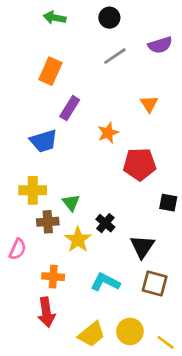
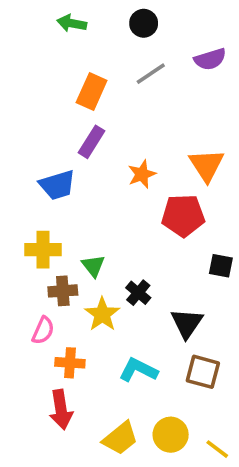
orange rectangle: (50, 71) -> (92, 92), moved
orange triangle: (149, 104) -> (207, 165), moved, size x1.5
pink semicircle: (18, 249) -> (43, 330), moved

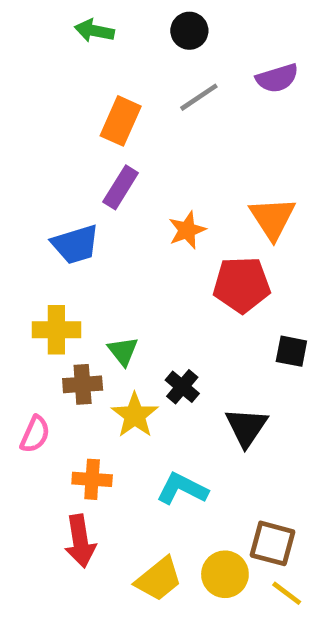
pink semicircle: (43, 330) -> (35, 434), moved
brown square: (203, 372) -> (272, 543), moved

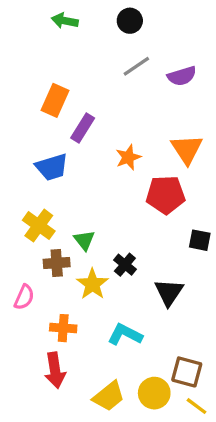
purple semicircle: (277, 78) -> (182, 76), moved
orange rectangle: (121, 121) -> (55, 100), moved
yellow cross: (56, 330) -> (39, 226), turned 36

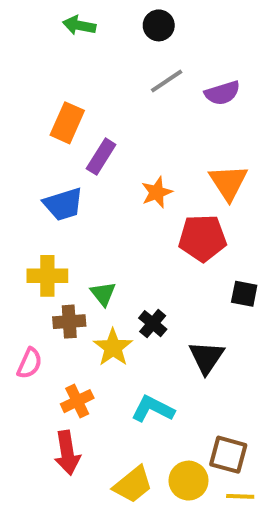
yellow cross: (39, 226) -> (47, 276), turned -36
orange cross: (63, 328) -> (77, 401), turned -30
yellow line: (197, 406) -> (240, 496), turned -35

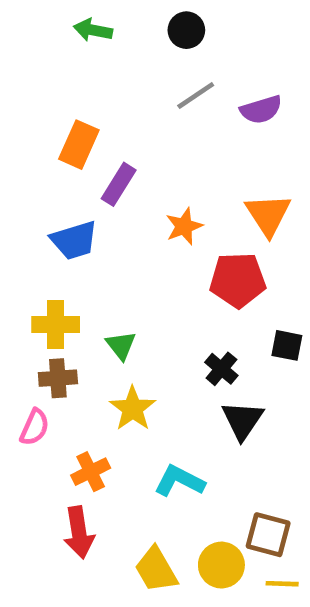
brown cross: (69, 322) -> (58, 378), moved
black cross: (153, 324) -> (221, 369), moved
yellow trapezoid: (133, 485) -> (156, 570), turned 99

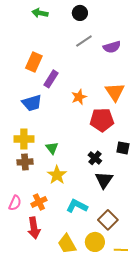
pink semicircle: (35, 427) -> (15, 203), moved
brown square: (268, 535) -> (108, 220), moved, turned 30

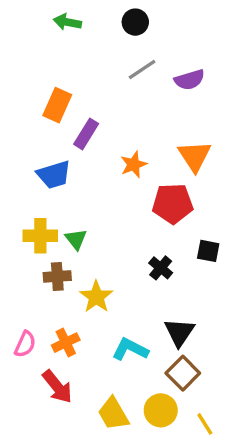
green triangle: (52, 148) -> (76, 239), moved
brown cross: (25, 162) -> (57, 276), moved
black triangle: (104, 180) -> (179, 332), moved
red arrow: (34, 228) -> (57, 387), turned -30
yellow line: (121, 250) -> (205, 424), turned 56

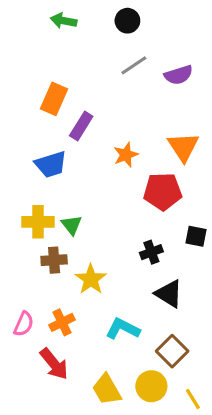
black cross: (161, 268) -> (151, 252), turned 30
black triangle: (179, 332) -> (169, 294), moved, turned -32

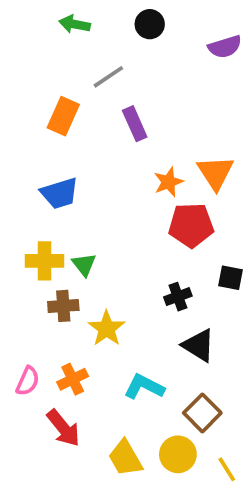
gray line: (134, 65) -> (108, 77), moved
purple semicircle: (179, 75) -> (225, 47), moved
purple rectangle: (81, 126) -> (135, 124), moved, turned -56
orange star: (126, 155) -> (169, 182), moved

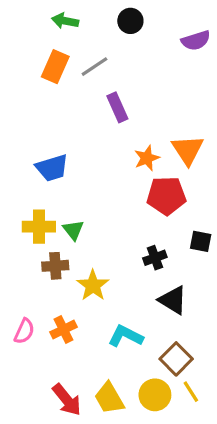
orange rectangle: (63, 116) -> (55, 67), moved
red arrow: (63, 428) -> (67, 400), moved
yellow line: (227, 469) -> (191, 392), moved

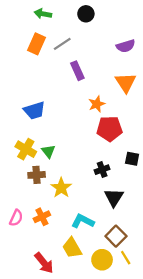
purple semicircle: (196, 40) -> (126, 46), moved
orange triangle: (188, 150) -> (126, 83), moved
yellow cross: (39, 227) -> (26, 149), turned 30
black triangle: (173, 300) -> (114, 197), turned 30
yellow trapezoid: (109, 398) -> (72, 248), moved

